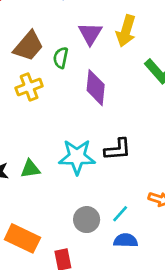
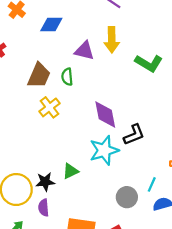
purple triangle: (90, 34) -> (84, 51), turned -30
purple diamond: (96, 88) -> (105, 114), moved

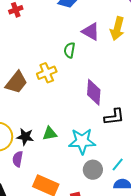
brown trapezoid: (39, 76) -> (16, 82), moved
cyan star: (104, 150) -> (82, 141), moved

